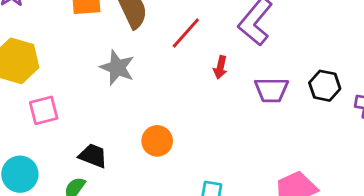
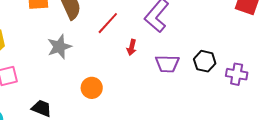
gray star: (117, 68) -> (59, 47), turned 30
orange circle: (157, 141) -> (92, 88), moved

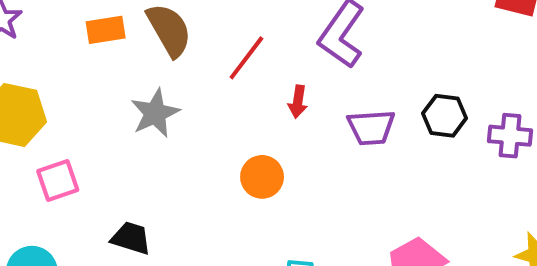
orange circle: (92, 88) -> (262, 177), moved

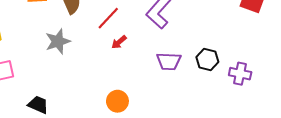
red arrow: (298, 102) -> (119, 42), moved, turned 35
orange circle: (262, 177) -> (117, 101), moved

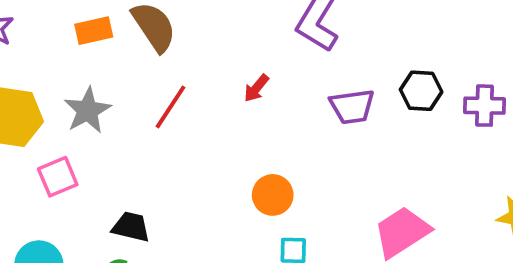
red line: (108, 18) -> (171, 107), moved
gray star: (58, 41) -> (87, 110), moved

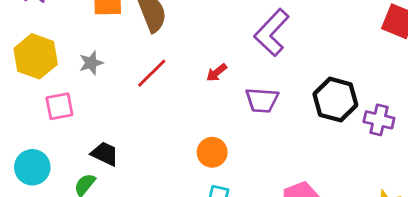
black hexagon: (421, 91) -> (335, 100), size x1.4
purple trapezoid: (352, 107) -> (262, 100), moved
gray star: (87, 110) -> (91, 63), size x0.7

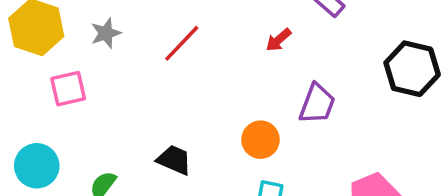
red arrow: (217, 73) -> (279, 40), moved
purple trapezoid: (262, 100) -> (317, 104), moved, turned -72
black trapezoid: (105, 154) -> (174, 160), moved

